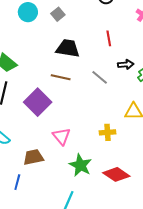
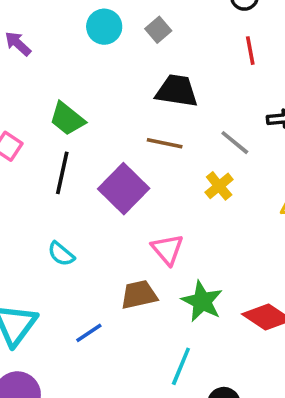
red line: (109, 38) -> (250, 51), moved
yellow cross: (107, 132) -> (219, 186), moved, turned -35
brown trapezoid: (33, 157) -> (139, 295), moved
blue line: (17, 182) -> (89, 333), turned 42

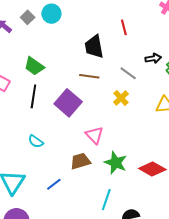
gray square: (158, 30) -> (28, 17), moved
red line: (250, 51) -> (124, 27), moved
black trapezoid: (177, 91) -> (94, 47), turned -105

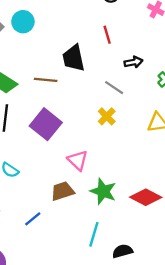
black arrow: (153, 58) -> (133, 62), moved
brown line: (89, 76) -> (46, 80), moved

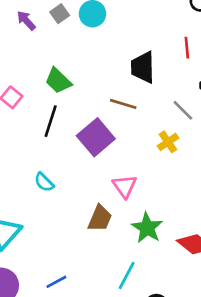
brown line: (46, 80) -> (123, 104), moved
brown trapezoid: (62, 191) -> (100, 218), turned 120
blue line: (33, 219) -> (56, 282), moved

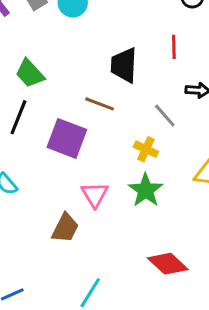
purple square: (96, 137) -> (67, 138), turned -33
yellow cross: (168, 142) -> (146, 149), turned -35
green star: (147, 228) -> (146, 190), moved

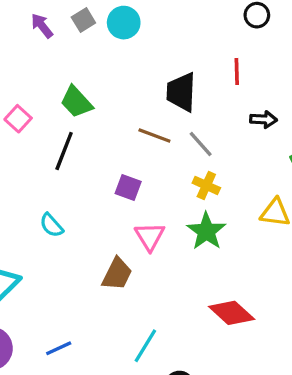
gray line: (165, 116) -> (201, 144), moved
purple square: (67, 138) -> (128, 187), moved, size x0.6

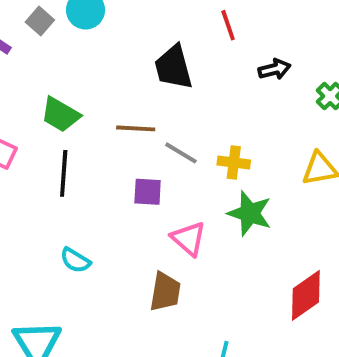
brown line: (154, 135) -> (136, 128), moved
gray line: (201, 144) -> (181, 153), moved
red diamond: (232, 313) -> (306, 295), turned -60

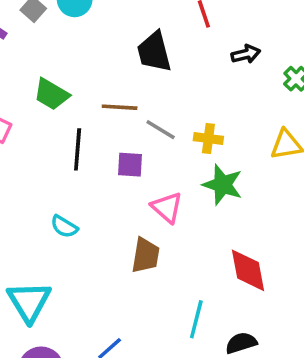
black line: (64, 173) -> (78, 149), moved
red diamond: (306, 295) -> (248, 270), moved, turned -66

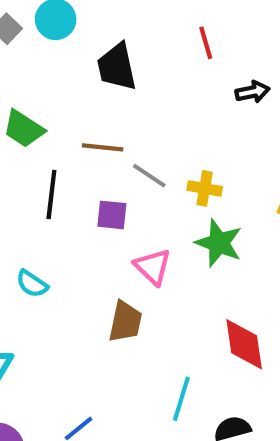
black trapezoid: (154, 52) -> (117, 67), moved

